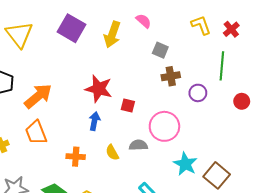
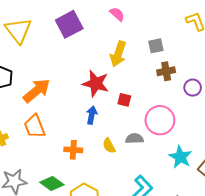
pink semicircle: (144, 21) -> (117, 14), moved
purple square: (72, 28) -> (69, 24), turned 32
yellow arrow: (112, 34) -> (118, 54), moved
gray square: (160, 50) -> (156, 46), turned -35

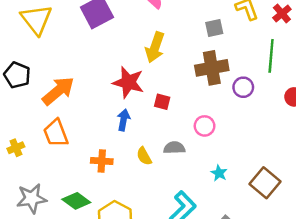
gray square: (156, 46) -> (214, 28), moved
brown cross: (166, 71) -> (212, 68), size x1.5
pink circle: (160, 120) -> (205, 126), size x0.6
cyan star: (180, 157) -> (219, 173), moved, size x0.6

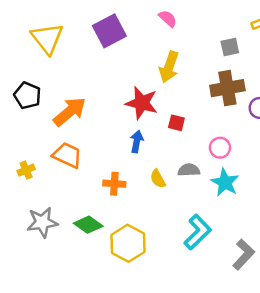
orange trapezoid: (56, 133) -> (67, 155), turned 136
cyan star: (219, 173) -> (225, 182), moved, size x1.6

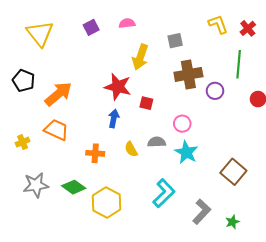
pink semicircle: (168, 18) -> (127, 23), moved, turned -49
purple square: (109, 31) -> (91, 27), size x0.6
gray square: (230, 47) -> (175, 41), moved

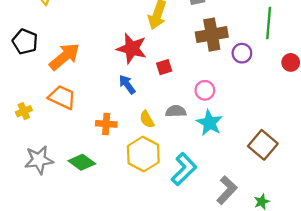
red square: (146, 103) -> (164, 67), turned -32
blue arrow: (114, 119) -> (127, 84), turned -48
yellow hexagon: (106, 202) -> (143, 154), moved

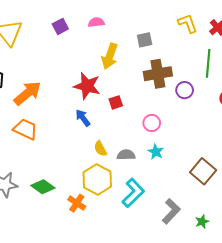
gray semicircle: (176, 111) -> (126, 155), moved
cyan star: (209, 123) -> (156, 152), size x0.7
orange cross: (106, 124) -> (77, 203), moved, turned 30

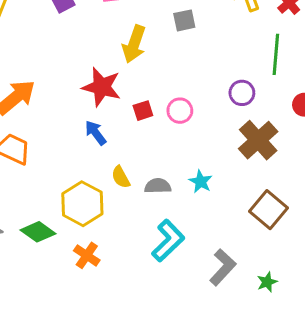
brown cross: (158, 74) -> (258, 140), moved, turned -32
pink circle: (152, 123) -> (180, 111), moved
yellow hexagon: (97, 179) -> (82, 204), moved

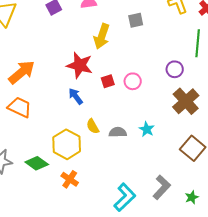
cyan L-shape: (168, 241) -> (125, 197), moved

